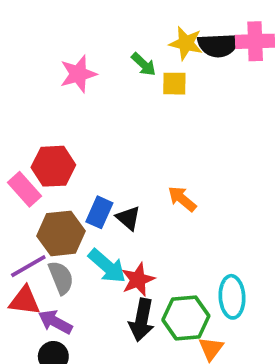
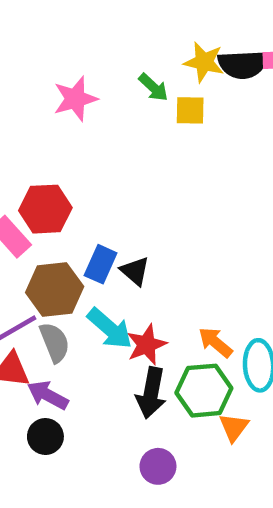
orange arrow: (182, 199) -> (215, 342), moved

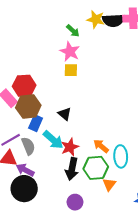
pink star: (75, 99) -> (70, 52), moved, turned -30
yellow square: (190, 110) -> (71, 70), moved
blue rectangle: (101, 264) -> (36, 123), moved
brown hexagon: (55, 289) -> (28, 107), moved
black circle: (45, 436) -> (24, 189), size x1.6

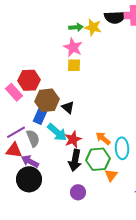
yellow star: (96, 19) -> (93, 27), moved
green arrow: (73, 31) -> (76, 27), turned -48
brown hexagon: (28, 107) -> (47, 100), moved

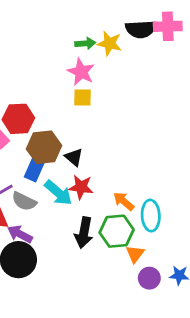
gray semicircle: (33, 138) -> (24, 201), turned 138
red star: (73, 139) -> (81, 187), moved, turned 30
purple circle: (78, 192) -> (149, 278), moved

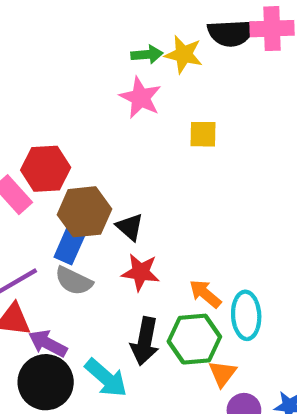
yellow square: (82, 97) -> (203, 134), moved
cyan arrow: (58, 193) -> (106, 378), moved
gray semicircle: (24, 201) -> (74, 281), moved

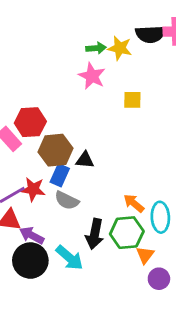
black triangle: (130, 227) -> (85, 160), turned -36
blue rectangle: (69, 246) -> (60, 175), moved
red star: (140, 272) -> (33, 189), moved
gray semicircle: (74, 281) -> (67, 200), moved

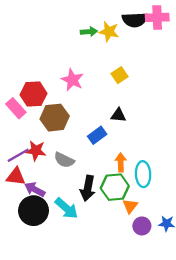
pink star: (92, 76) -> (72, 80), moved
yellow square: (132, 100) -> (119, 75), turned -35
black triangle: (85, 160) -> (118, 115), moved
blue rectangle: (60, 175) -> (97, 135), moved, turned 30
orange arrow: (134, 203) -> (121, 162), turned 48

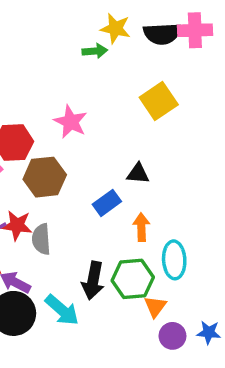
yellow star: (109, 32) -> (115, 29), moved
yellow square: (119, 75) -> (159, 101), moved, size x1.5
gray semicircle: (64, 160) -> (41, 239), moved, turned 60
orange arrow: (121, 162) -> (141, 227), moved

